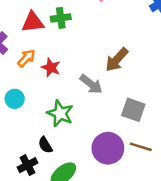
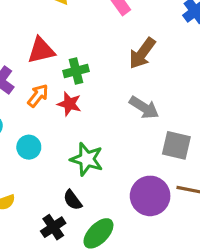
green cross: (61, 18) -> (76, 71), moved
brown arrow: (117, 60) -> (142, 53), moved
gray arrow: (91, 84) -> (144, 108), moved

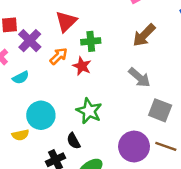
red triangle: (41, 50) -> (66, 21), turned -40
cyan circle: (29, 147) -> (41, 115), moved, size x1.5

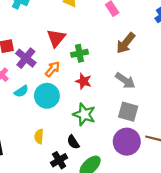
red star: (82, 66) -> (83, 81), moved
gray square: (160, 110) -> (128, 112), moved
cyan circle: (41, 115) -> (47, 96), moved
yellow semicircle: (20, 135) -> (39, 136), moved, turned 112

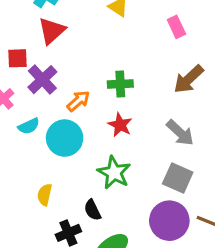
red triangle: (56, 38) -> (52, 31), moved

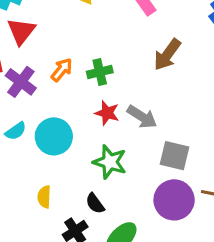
orange arrow: (78, 101) -> (62, 70), moved
gray arrow: (180, 133) -> (142, 117), moved

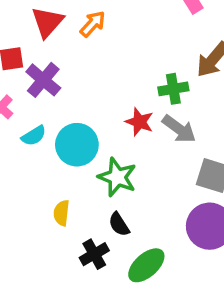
orange arrow: (62, 70) -> (93, 24), moved
green cross: (100, 72) -> (173, 89), moved
green star: (110, 162) -> (117, 177), moved

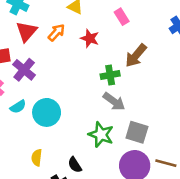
red star: (139, 122) -> (90, 38), moved
green star: (117, 177) -> (101, 135), moved

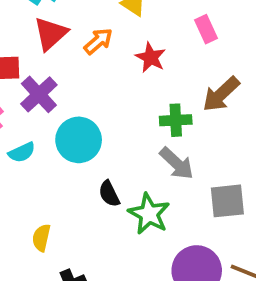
cyan circle: (47, 112) -> (79, 140), moved
gray square: (137, 132) -> (227, 201), moved, turned -30
black semicircle: (75, 165) -> (109, 194), moved

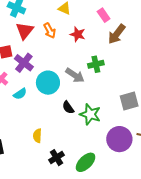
orange arrow: (98, 41) -> (50, 31), turned 112
brown arrow: (221, 94) -> (117, 34), moved
gray arrow: (177, 163) -> (75, 75), moved

